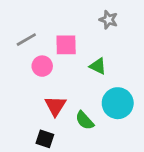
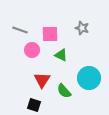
gray star: (108, 20) -> (82, 28), moved
gray line: (26, 40) -> (20, 30), turned 49
green triangle: (98, 66) -> (61, 55), moved

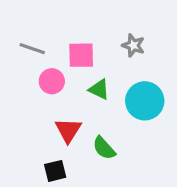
cyan circle: (89, 78) -> (145, 101), moved
black square: (34, 105) -> (55, 171), turned -32

